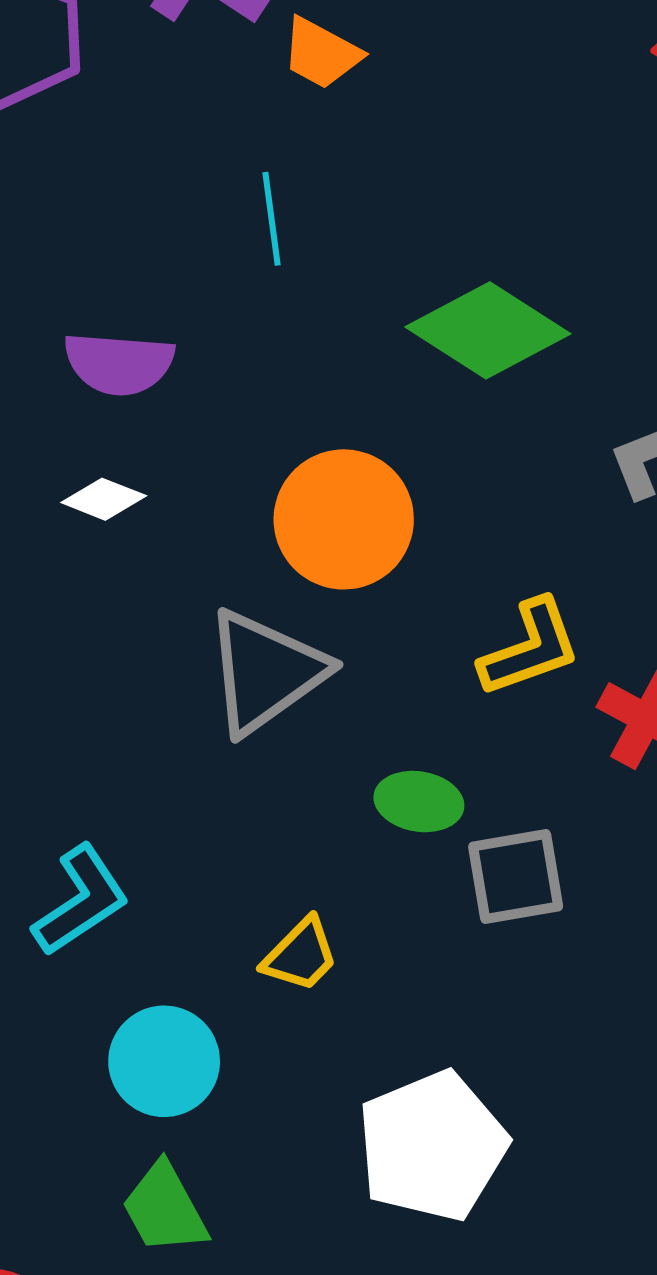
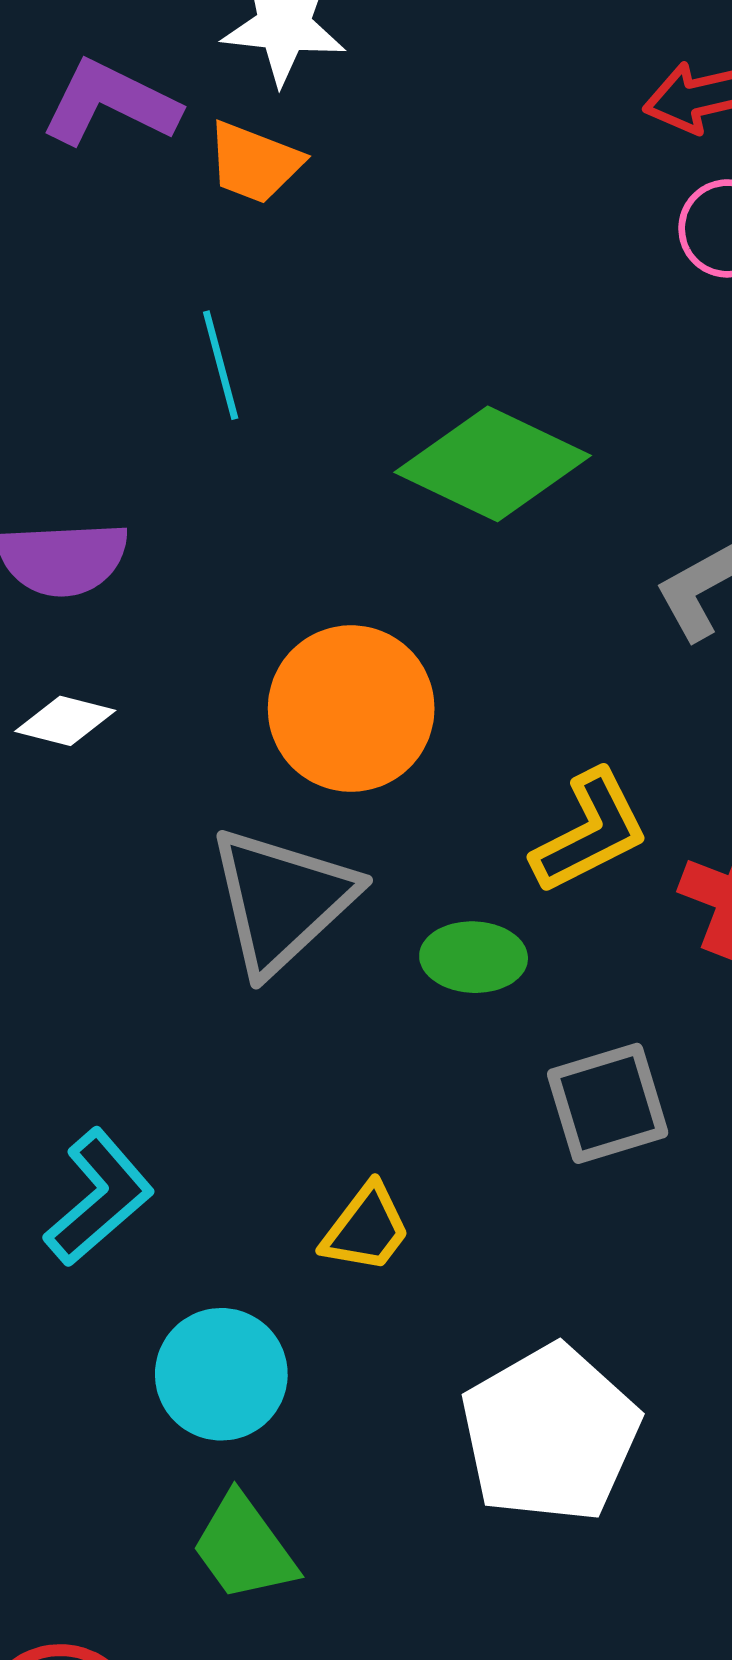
green ellipse: (419, 802) -> (474, 957), moved

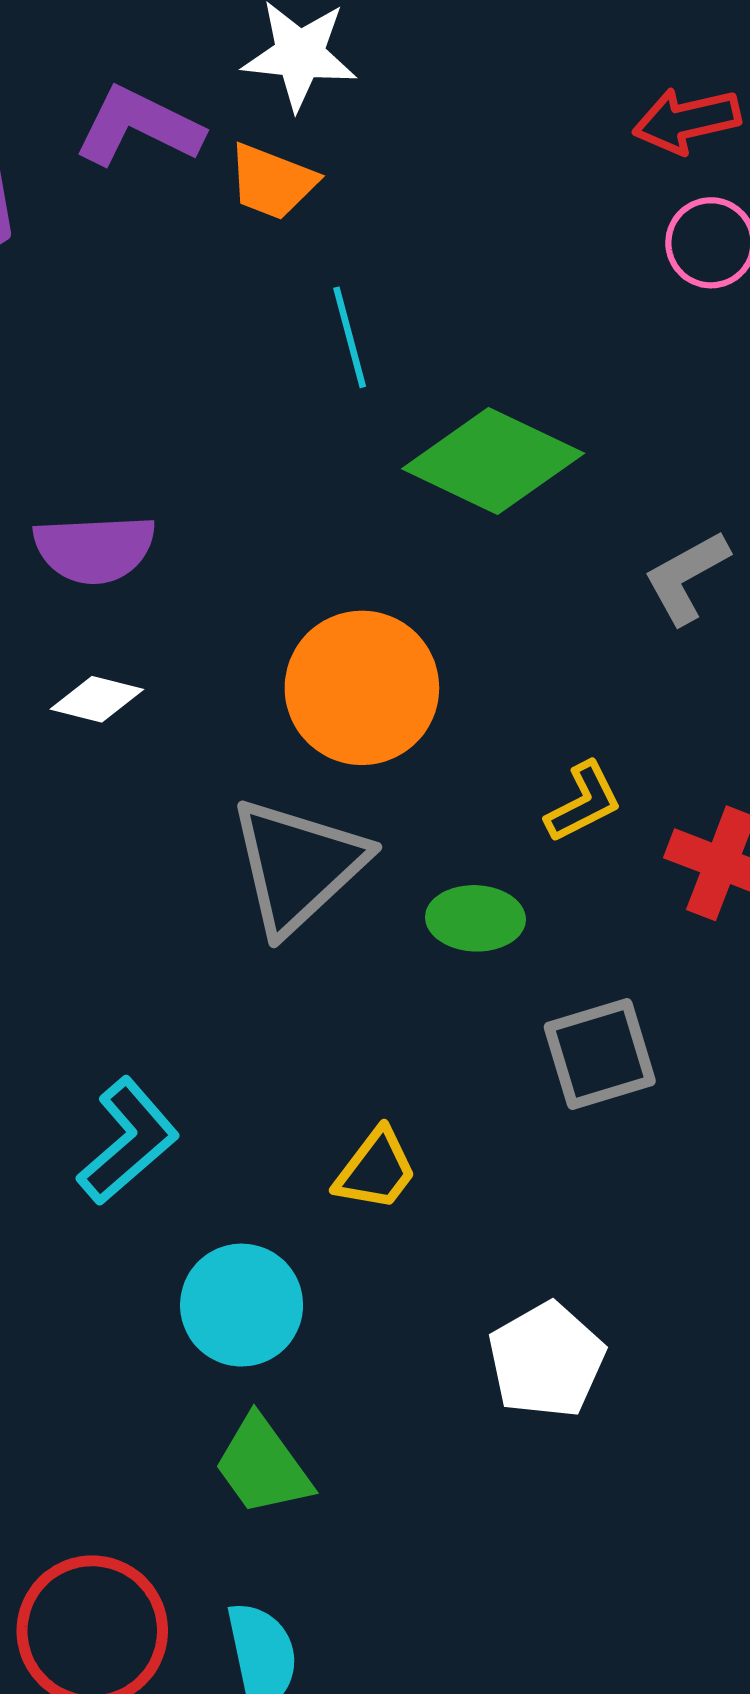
cyan line: (221, 365) -> (350, 337), moved
yellow L-shape: (590, 832) -> (584, 802), size x0.7
white pentagon: (550, 1434) -> (546, 1360), size x0.7

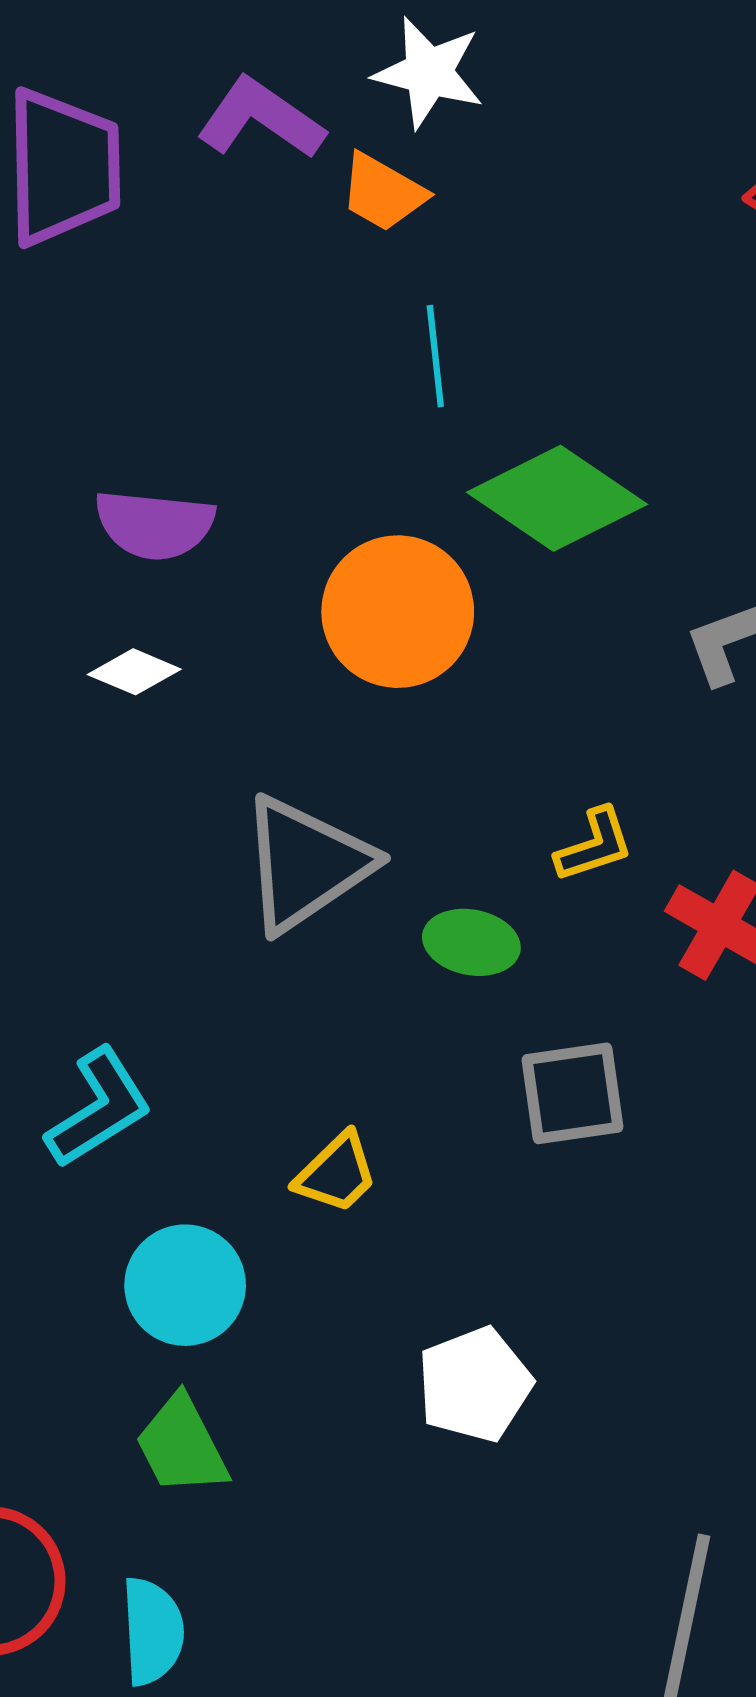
orange circle: (362, 688) -> (398, 612), moved

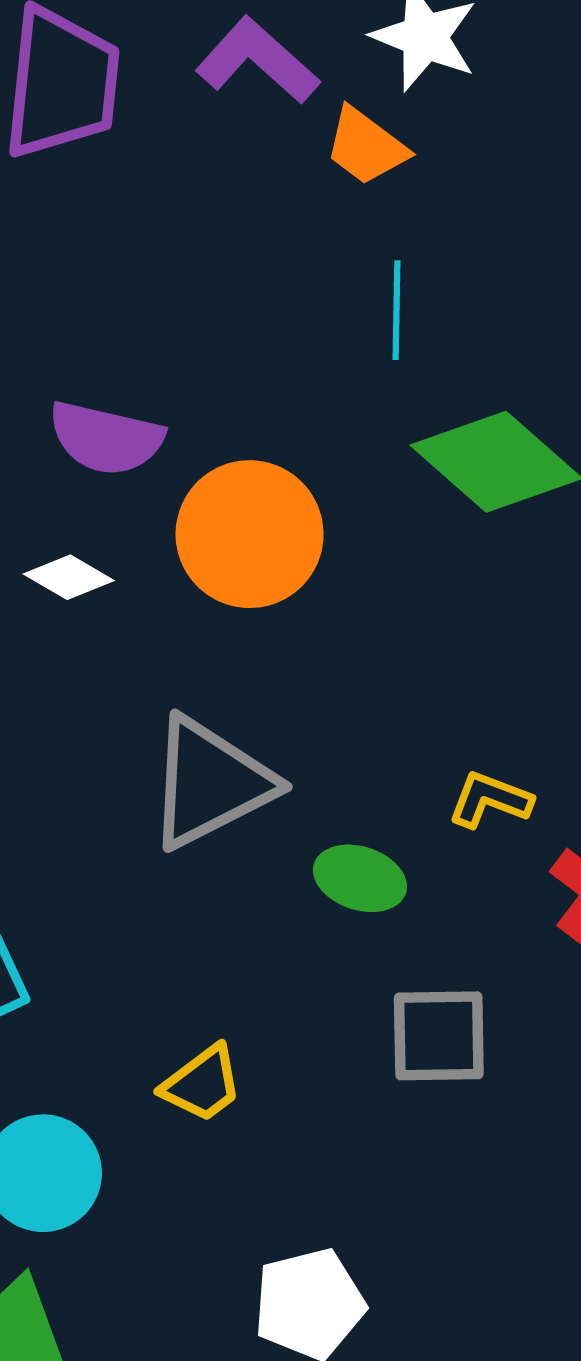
orange circle: (398, 612) -> (250, 534), moved
yellow L-shape: (594, 845) -> (490, 800), turned -148

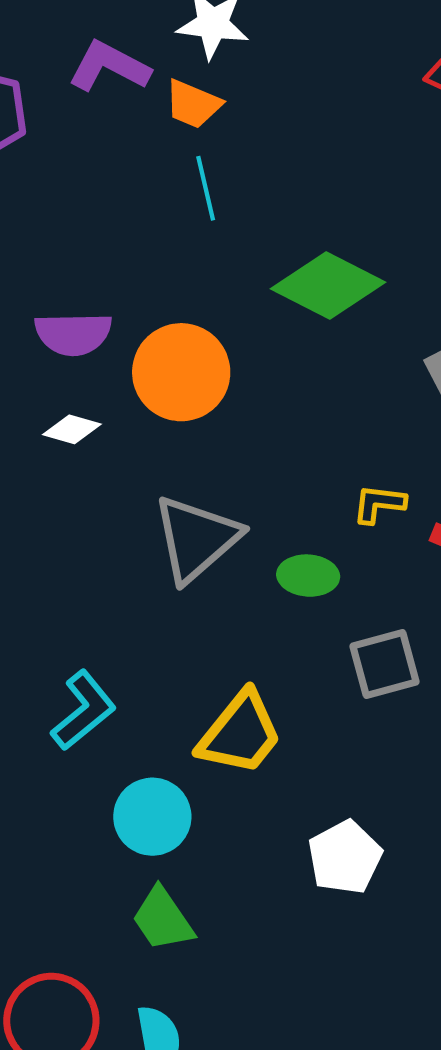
cyan line: (396, 310) -> (206, 188), moved
yellow trapezoid: (202, 1084) -> (240, 733), size x1.6

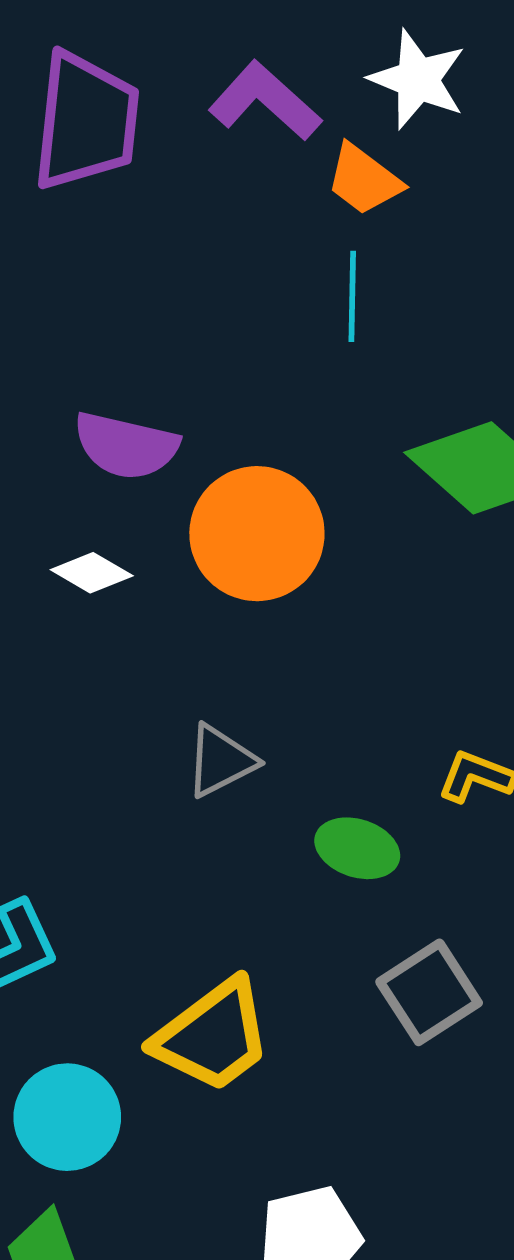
gray triangle: (196, 539) -> (221, 761), size x0.6
gray square: (384, 664) -> (429, 992), turned -32

